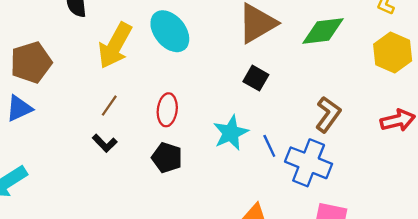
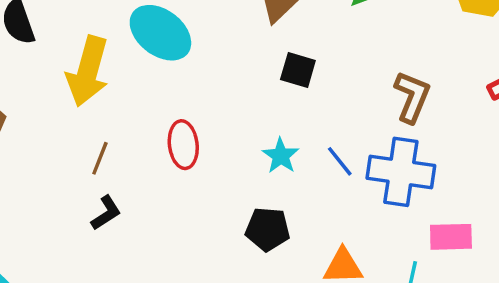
cyan star: (231, 133) -> (281, 156), size x0.7
black L-shape: (105, 143) -> (106, 213), turned -65
black pentagon: (167, 158) -> (268, 229), moved

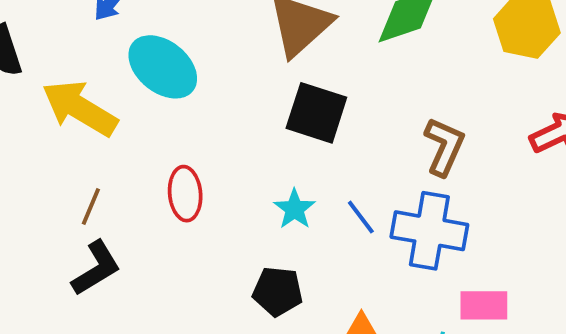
black square: (298, 70) -> (316, 113), size x1.5
yellow arrow: (88, 71) -> (80, 108), turned 104
black L-shape: (106, 213) -> (96, 268), size x1.4

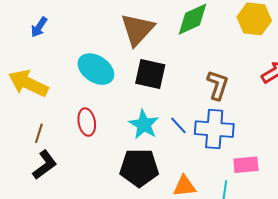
cyan ellipse: (163, 67) -> (96, 69), moved
cyan star: (295, 209) -> (144, 125), size x1.4
black pentagon: (278, 291) -> (139, 168), size x1.5

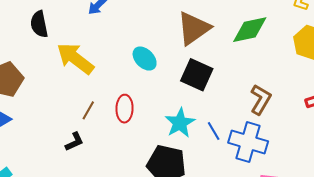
cyan ellipse: (96, 69) -> (145, 59), size x0.7
brown line: (39, 133) -> (88, 110), moved
black L-shape: (45, 165) -> (74, 142), size x0.7

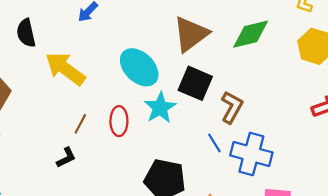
cyan ellipse: (145, 59) -> (139, 67), size x1.5
brown L-shape: (261, 100) -> (232, 107), moved
cyan star: (180, 123) -> (160, 108), moved

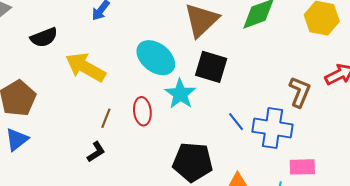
black semicircle: (26, 33) -> (44, 37), turned -92
brown L-shape: (232, 107) -> (300, 92), moved

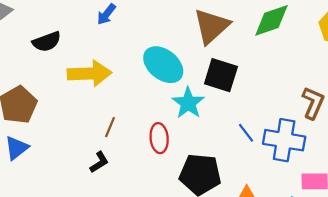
yellow arrow: (85, 67) -> (90, 73), turned 147
red ellipse: (142, 111) -> (159, 138), moved

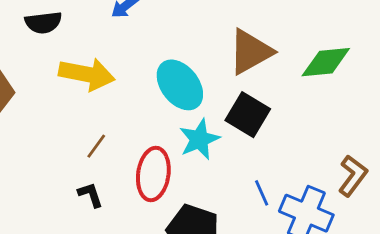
red ellipse: (159, 138) -> (153, 174), size x1.4
black L-shape: (99, 162) -> (90, 195), moved, turned -90

